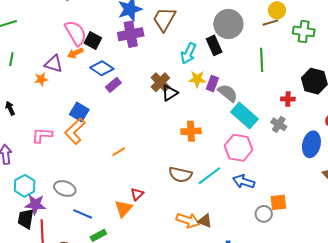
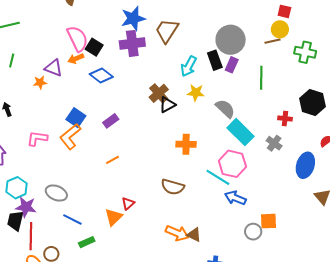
purple rectangle: (212, 84) -> (232, 65), moved
purple rectangle: (113, 85) -> (111, 121), moved
cyan line: (209, 176) -> (218, 177), moved, turned 65

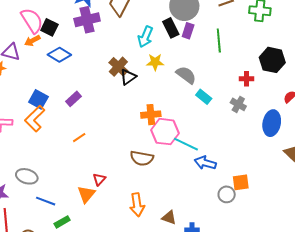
cyan rectangle: (240, 132) -> (204, 97), size x0.6
pink hexagon: (232, 164) -> (165, 132), moved
orange arrow: (177, 233) -> (137, 205), moved, turned 65
brown triangle: (194, 235) -> (169, 218), moved

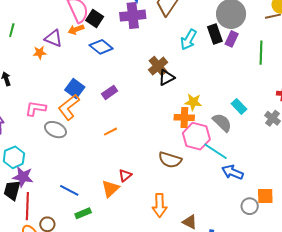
yellow star: (155, 62) -> (193, 102), moved
gray semicircle: (186, 75) -> (222, 123), moved
gray ellipse: (27, 176) -> (56, 130), moved

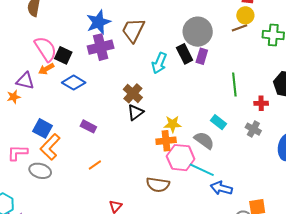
green line: (261, 53) -> (234, 85), moved
black triangle: (166, 77) -> (135, 112), moved
blue square: (75, 89) -> (42, 128), moved
purple rectangle: (110, 92) -> (88, 126), turned 70

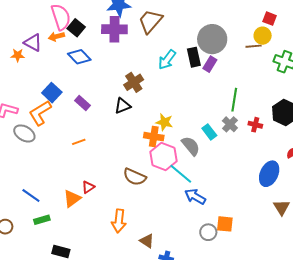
black triangle: (135, 112) -> (123, 106), moved
blue square: (42, 128) -> (52, 93), moved
gray cross: (253, 129) -> (230, 124), moved

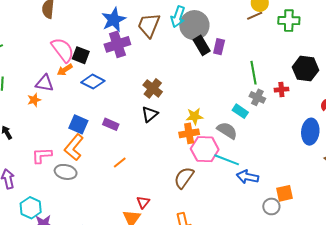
gray circle: (212, 39) -> (194, 25), moved
cyan arrow: (167, 60) -> (178, 17), moved
brown semicircle: (135, 177) -> (184, 178), turned 120

